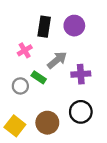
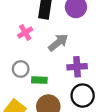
purple cross: (81, 74) -> (77, 67), moved
green rectangle: (39, 77) -> (39, 80), moved, turned -32

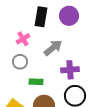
gray circle: (21, 69) -> (20, 62), moved

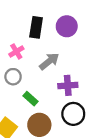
green rectangle: (36, 82) -> (31, 99), turned 40

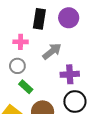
pink cross: (16, 51) -> (21, 42), turned 32
green rectangle: (31, 99) -> (26, 87), moved

